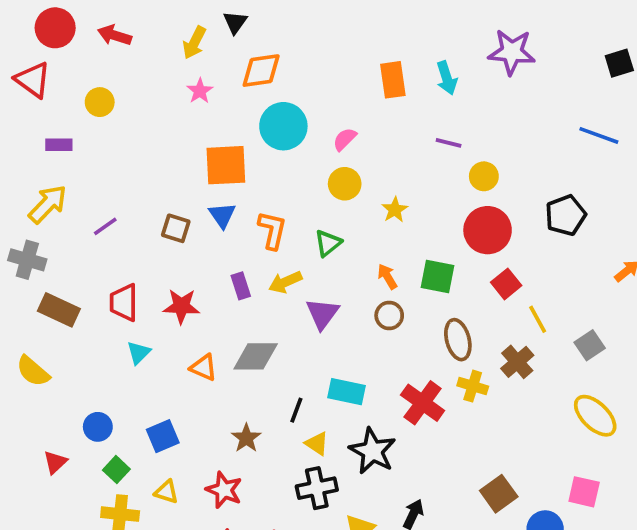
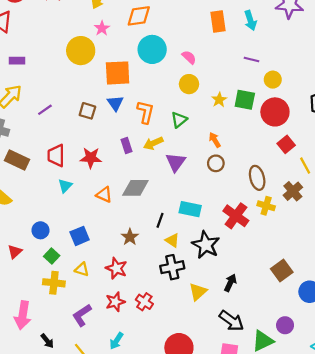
yellow circle: (100, 102) -> (81, 51), moved, size x1.6
pink semicircle: (345, 139) -> (189, 57), turned 88
green square: (437, 277) -> (245, 100), moved

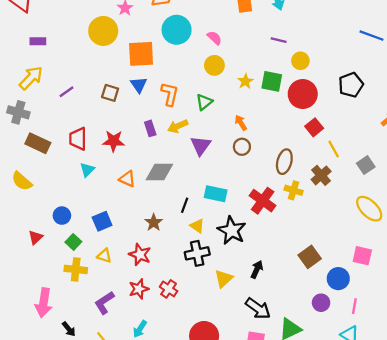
brown ellipse: (257, 178) -> (284, 162), turned 30
purple circle: (285, 325) -> (321, 303), moved

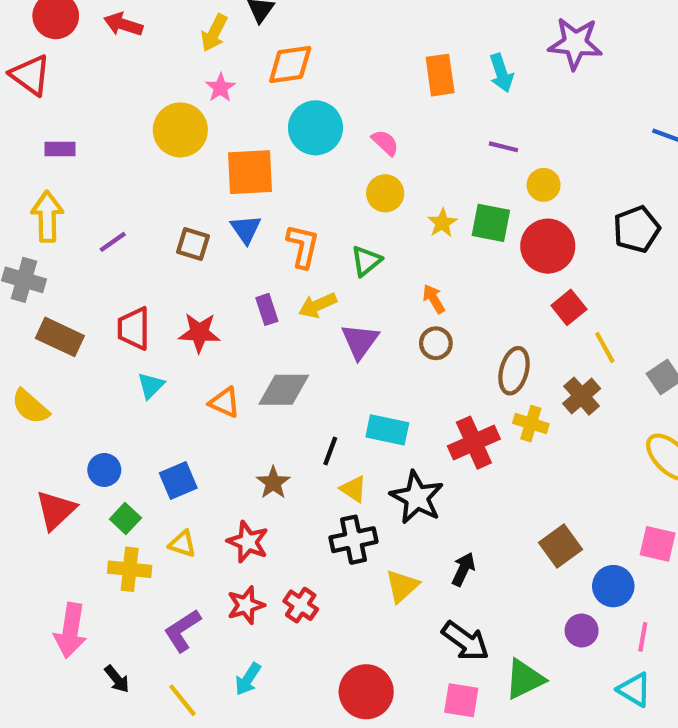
yellow arrow: (31, 78) -> (47, 217), turned -45
red cross: (263, 201) -> (474, 443), turned 30
red triangle: (36, 237) -> (56, 510), size x1.5

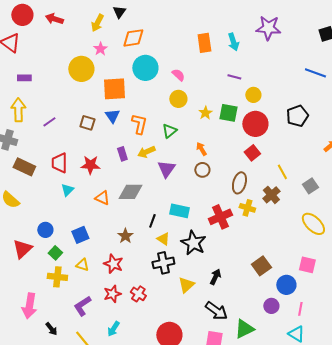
red square: (569, 307) -> (252, 153), moved

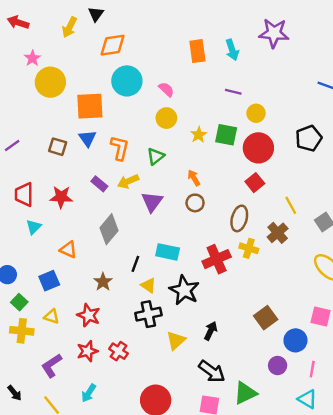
pink star: (100, 49) -> (32, 58), moved
purple rectangle: (122, 154) -> (99, 184), turned -32
gray diamond: (130, 192) -> (109, 229), turned -50
orange triangle: (102, 198) -> (68, 250), moved

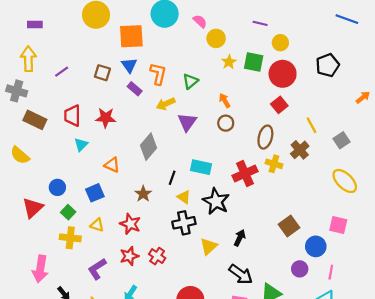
yellow circle: (166, 118) -> (216, 38), moved
purple rectangle: (99, 184) -> (135, 89), moved

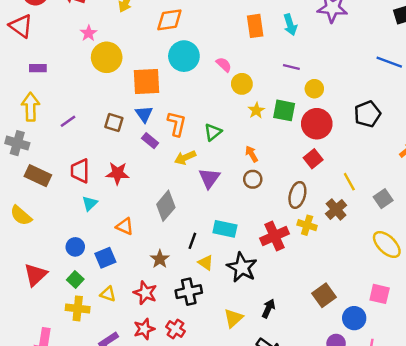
blue circle: (57, 187) -> (75, 247), moved
black cross: (184, 223) -> (189, 292), moved

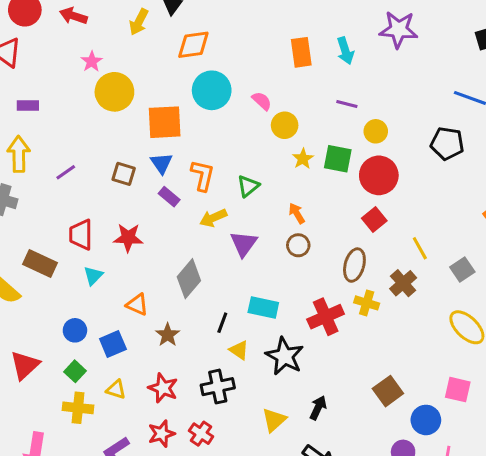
black pentagon: (367, 114) -> (447, 143), moved, turned 30
brown rectangle: (38, 176) -> (40, 263), moved
brown star: (160, 259) -> (168, 335), moved

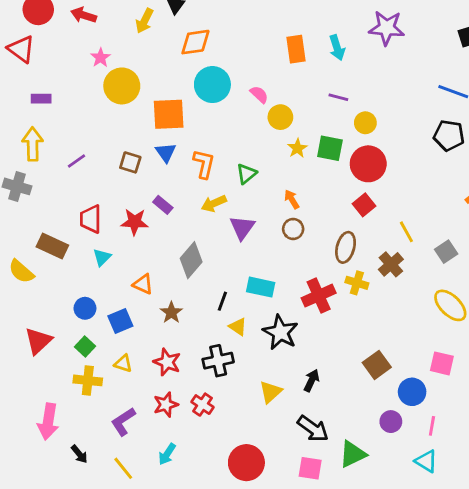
black pentagon: (447, 143) -> (449, 136), moved
purple rectangle: (169, 197) -> (163, 205), moved

